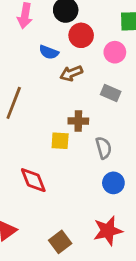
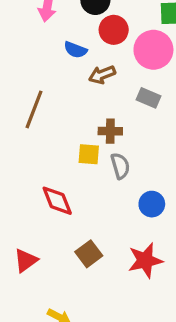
pink circle: (115, 52) -> (153, 50), size x1.5
gray semicircle: (104, 148) -> (120, 166), moved
brown square: (60, 242) -> (89, 254), moved

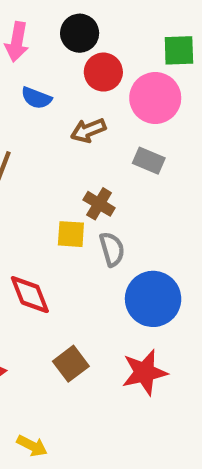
blue semicircle: (75, 50) -> (36, 98), moved
brown cross: (110, 131) -> (99, 204), turned 30
blue circle: (152, 204) -> (153, 299), size x1.6

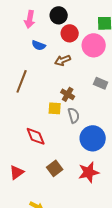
gray rectangle: (149, 161) -> (101, 83), moved

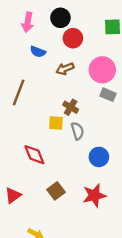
pink circle: (94, 45) -> (102, 70), moved
blue circle: (93, 138) -> (99, 157), size x0.7

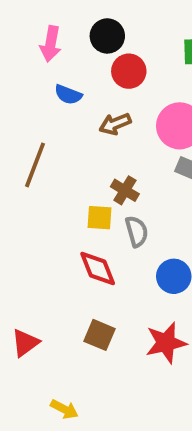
red diamond: (34, 155) -> (98, 268), moved
brown square: (56, 191) -> (99, 335), turned -30

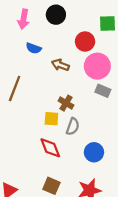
red circle: (129, 71) -> (85, 42), moved
brown arrow: (115, 124) -> (60, 65), turned 42
gray semicircle: (137, 231) -> (73, 127), turned 36

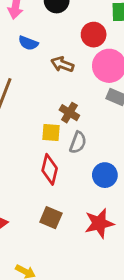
red diamond: (50, 148) -> (50, 169), turned 35

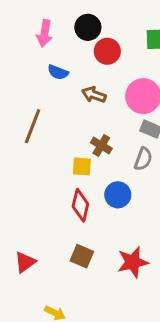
red circle: (94, 35) -> (107, 51), moved
gray semicircle: (78, 142) -> (143, 159), moved
blue circle: (105, 175) -> (118, 195), moved

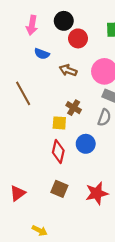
brown line: (33, 126) -> (23, 93), turned -50

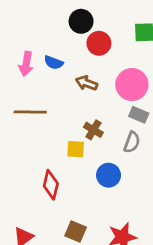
pink arrow: (32, 25) -> (26, 64), moved
brown line: (23, 93) -> (30, 112), turned -60
red diamond: (58, 152) -> (51, 185), moved

